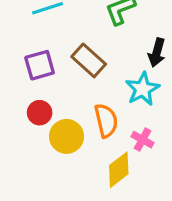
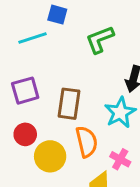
brown rectangle: (89, 60) -> (69, 104), moved, turned 56

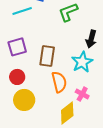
yellow circle: (50, 156) -> (24, 100), moved

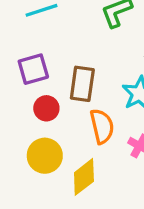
red circle: (17, 77) -> (46, 108), moved
yellow diamond: (67, 113) -> (84, 177), moved

